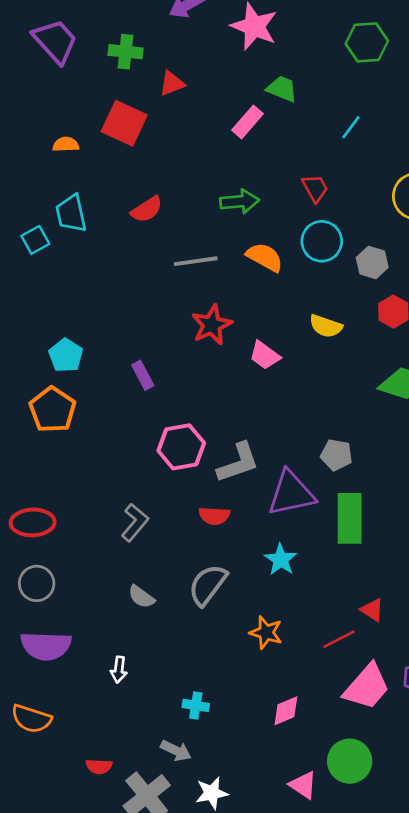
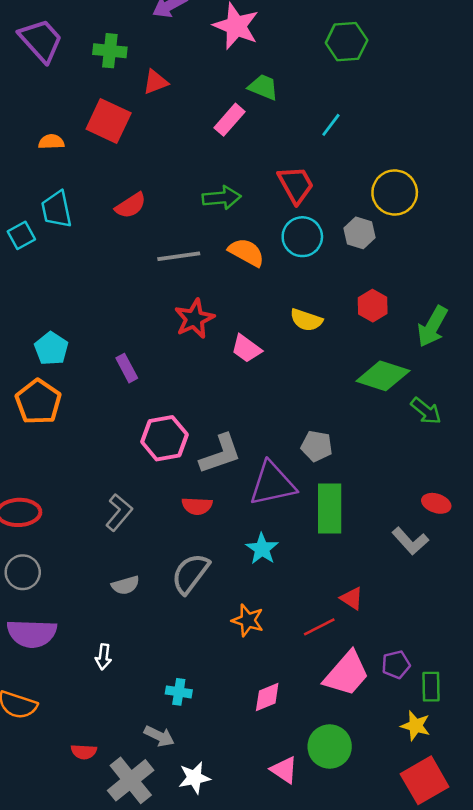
red trapezoid: (315, 188) -> (296, 185), size x1.4
gray hexagon: (372, 263) -> (360, 233), moved
gray semicircle: (141, 597) -> (125, 585), turned -52

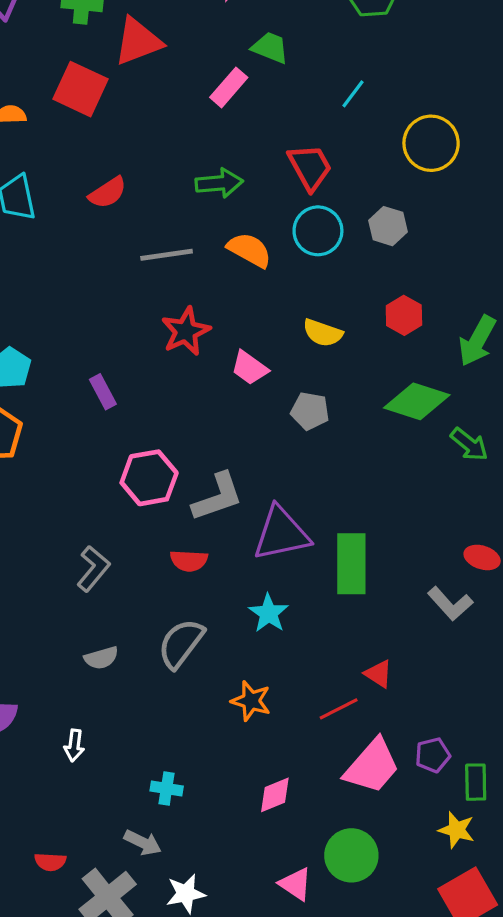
red triangle: (155, 82) -> (138, 41), size x1.6
yellow circle: (395, 192) -> (431, 143), moved
gray pentagon: (317, 446) -> (310, 411), moved

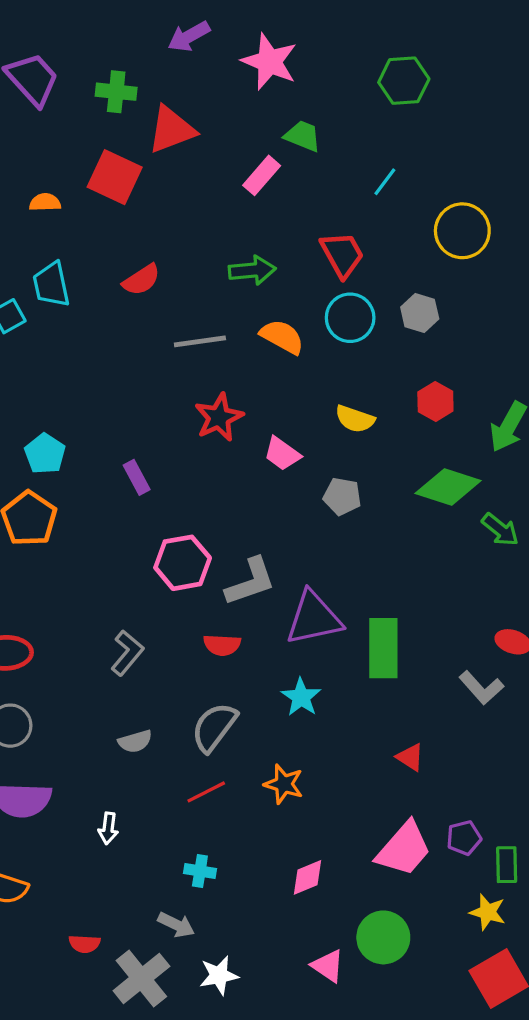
red line: (339, 709) -> (206, 792), moved

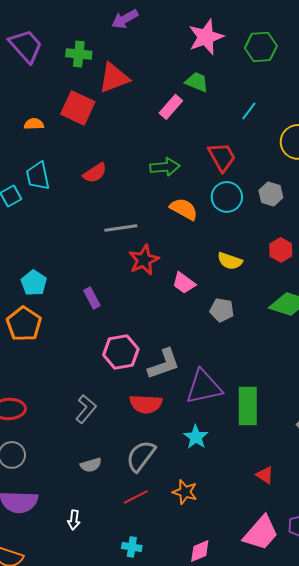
pink star: (269, 62) -> (206, 37), moved, turned 30
gray line: (200, 341) -> (121, 228), moved
red semicircle: (222, 645) -> (146, 404), size x1.4

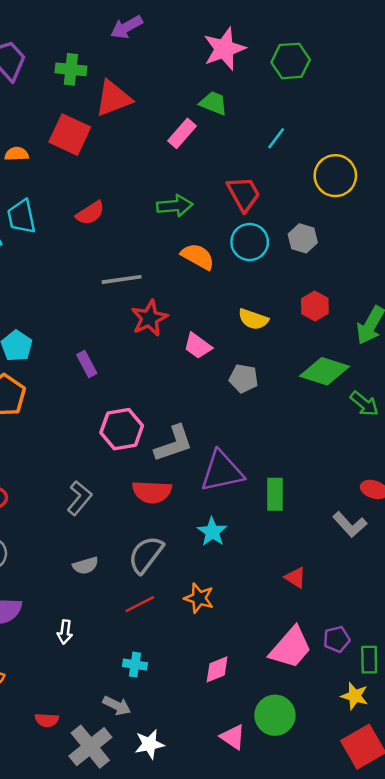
green rectangle: (248, 406) -> (275, 494), size x0.7

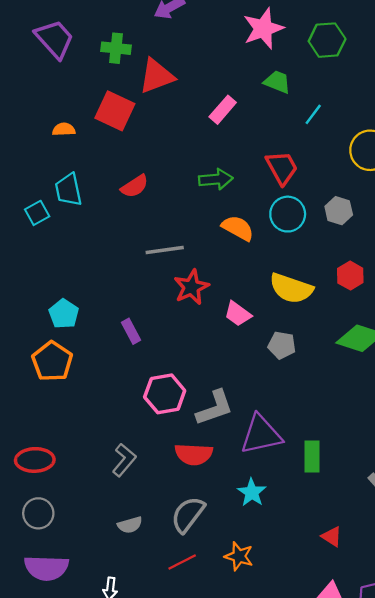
green trapezoid: (213, 103) -> (277, 82), moved
yellow semicircle: (253, 319) -> (291, 288), size x1.5

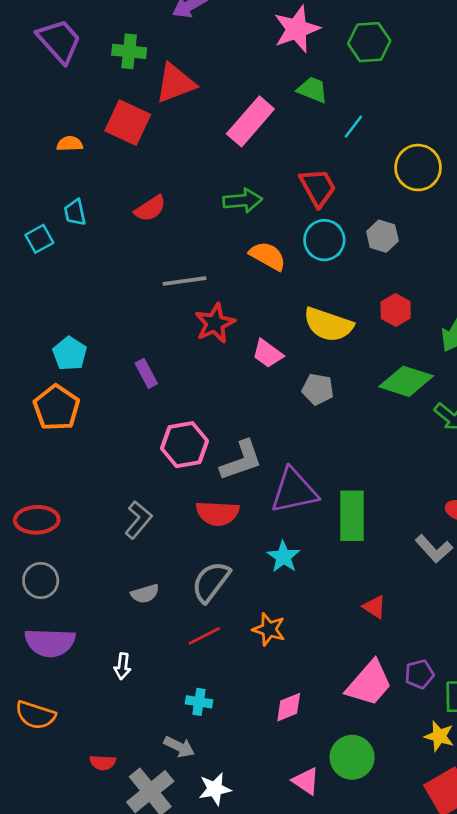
pink rectangle: (223, 110) -> (250, 121), size x1.5
cyan trapezoid: (68, 190) -> (75, 212), size x0.7
green rectangle: (312, 457) -> (352, 516), size x1.4

